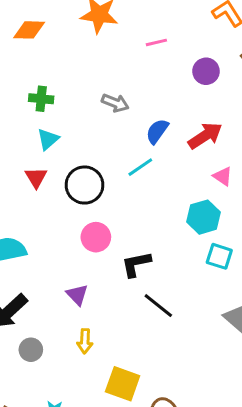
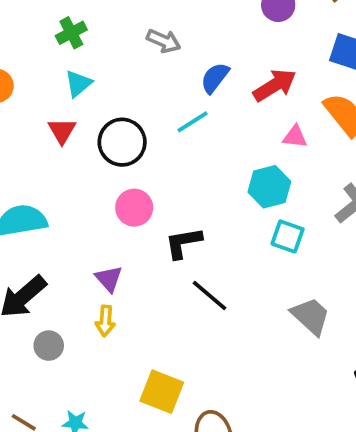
green cross: (41, 99) -> (71, 33), turned -35
pink triangle: (223, 176) -> (295, 137), turned -30
yellow arrow: (85, 341) -> (105, 321), moved

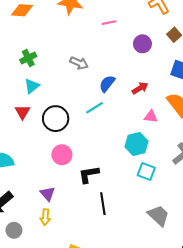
red arrow: (275, 85) -> (140, 88), size x0.7
black line: (210, 295) -> (103, 204), turned 40

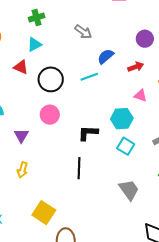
purple circle: (142, 44) -> (145, 39), moved
red triangle: (22, 112) -> (21, 67), turned -49
black L-shape: (89, 174) -> (88, 133), moved
purple triangle: (47, 194) -> (21, 136), moved

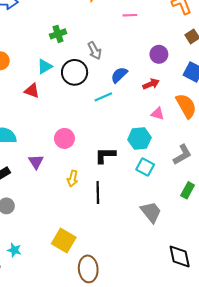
green cross: (37, 17) -> (58, 34), moved
gray arrow: (83, 32) -> (95, 51), turned 30
black circle: (51, 79) -> (75, 72), moved
yellow arrow: (22, 170) -> (73, 178), moved

